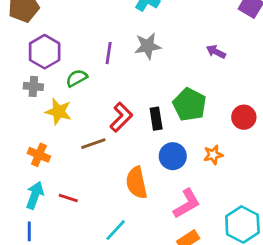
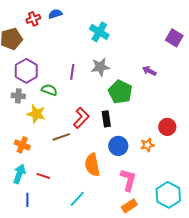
green semicircle: (77, 78) -> (49, 90), turned 49
green pentagon: (189, 105) -> (120, 92), moved
red circle: (244, 117) -> (167, 127), moved
pink L-shape: (187, 204) -> (128, 180), turned -45
blue line: (29, 231) -> (27, 200), moved

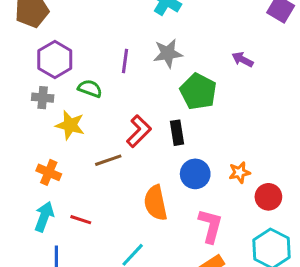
red circle: (167, 127) -> (268, 197), moved

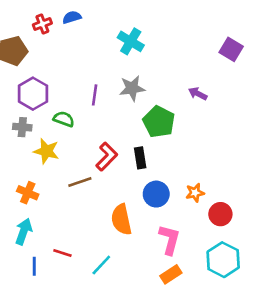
red line: (81, 220) -> (62, 253), moved

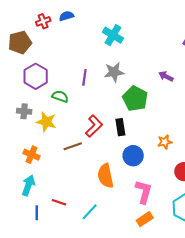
gray cross: (22, 127) -> (24, 111), moved
orange star: (195, 193) -> (165, 142), moved

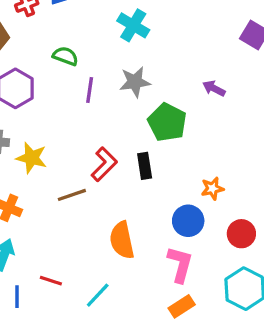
green semicircle: (60, 96) -> (65, 56), moved
blue circle: (133, 156) -> (188, 221), moved

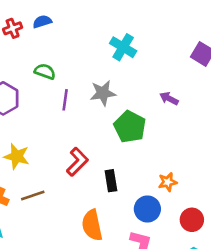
cyan cross: (133, 25) -> (123, 47), moved
black rectangle: (145, 166) -> (111, 181), moved
brown line: (72, 195) -> (33, 196), moved

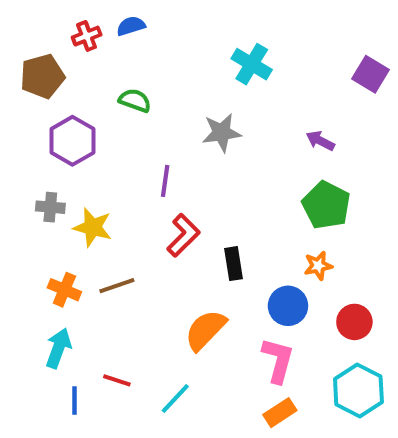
purple line: (65, 100) -> (165, 181), moved
green pentagon: (130, 127) -> (326, 205), moved
orange semicircle: (92, 225) -> (205, 330), turned 56

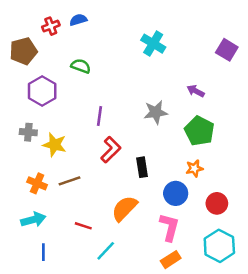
gray star: (222, 133) -> (156, 112), moved
cyan arrow: (58, 348) -> (33, 220), turned 55
red line: (117, 380) -> (83, 226), moved

